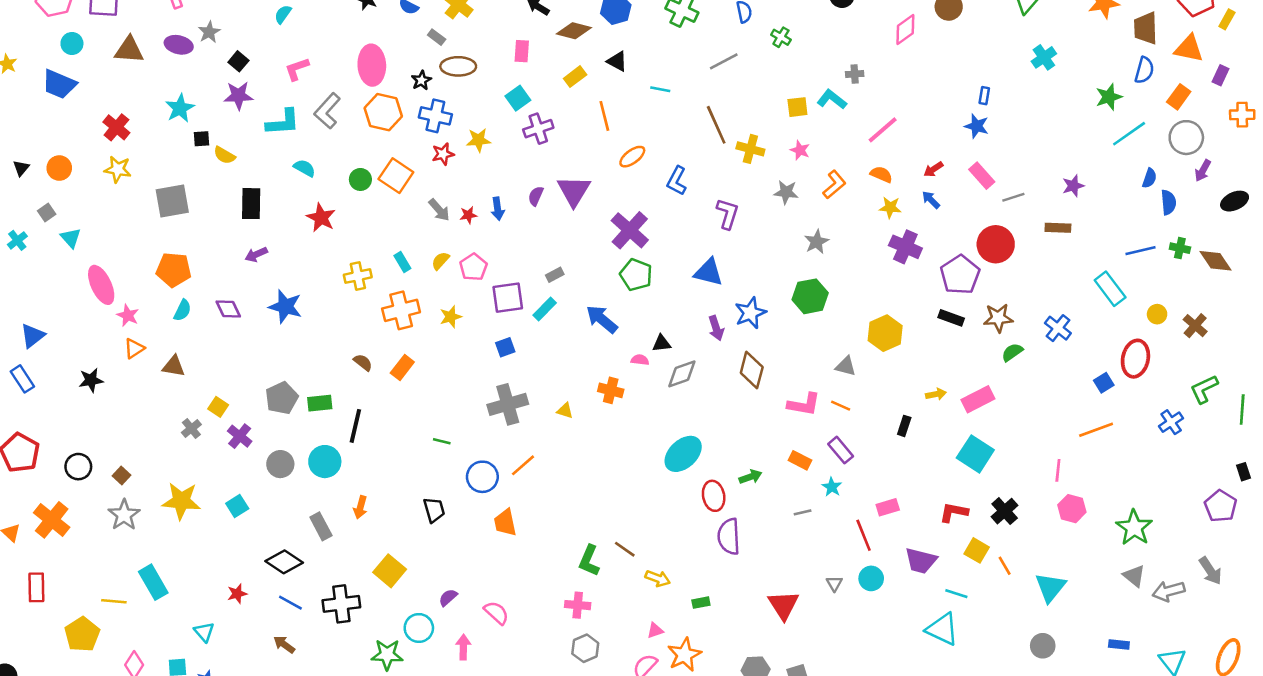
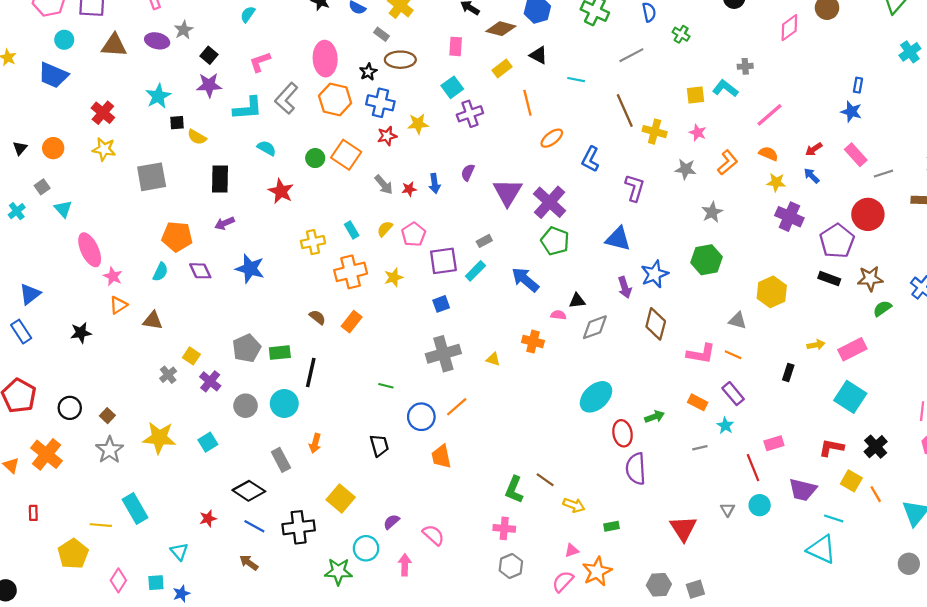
purple triangle: (574, 191) -> (508, 192), moved
orange pentagon: (174, 270) -> (177, 237), moved
red rectangle: (36, 587) -> (33, 513), size x0.6

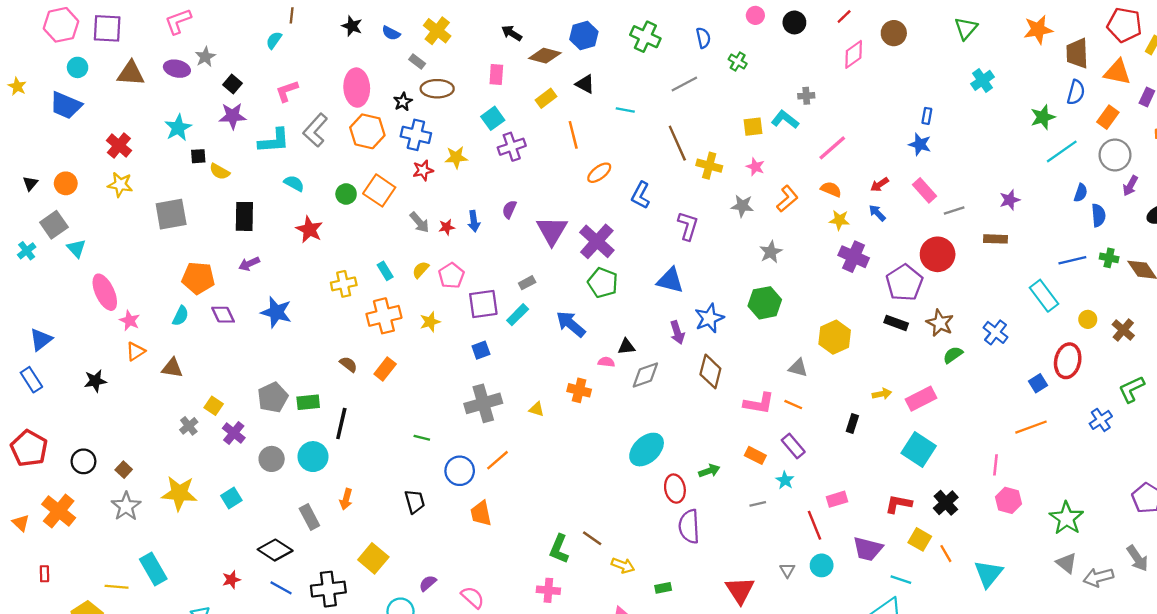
gray square: (42, 187) -> (54, 225), size x1.6
brown star: (870, 279) -> (940, 323), turned 30

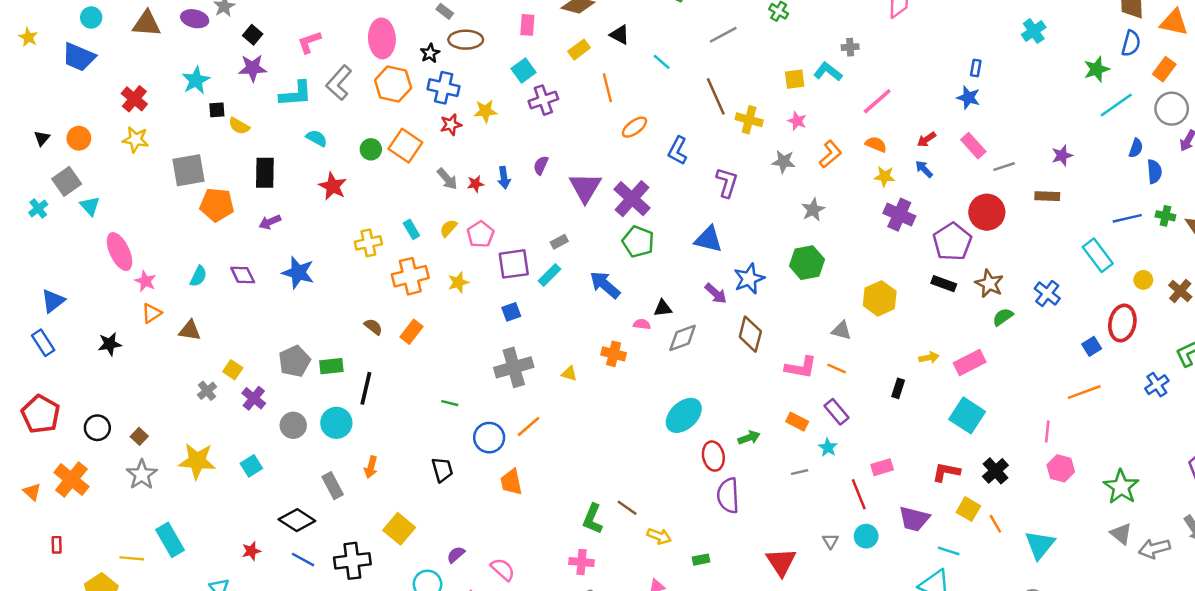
cyan line: (625, 110) -> (662, 62), turned 30
orange pentagon: (198, 278) -> (217, 205), moved
purple arrow: (677, 332) -> (716, 293), turned -30

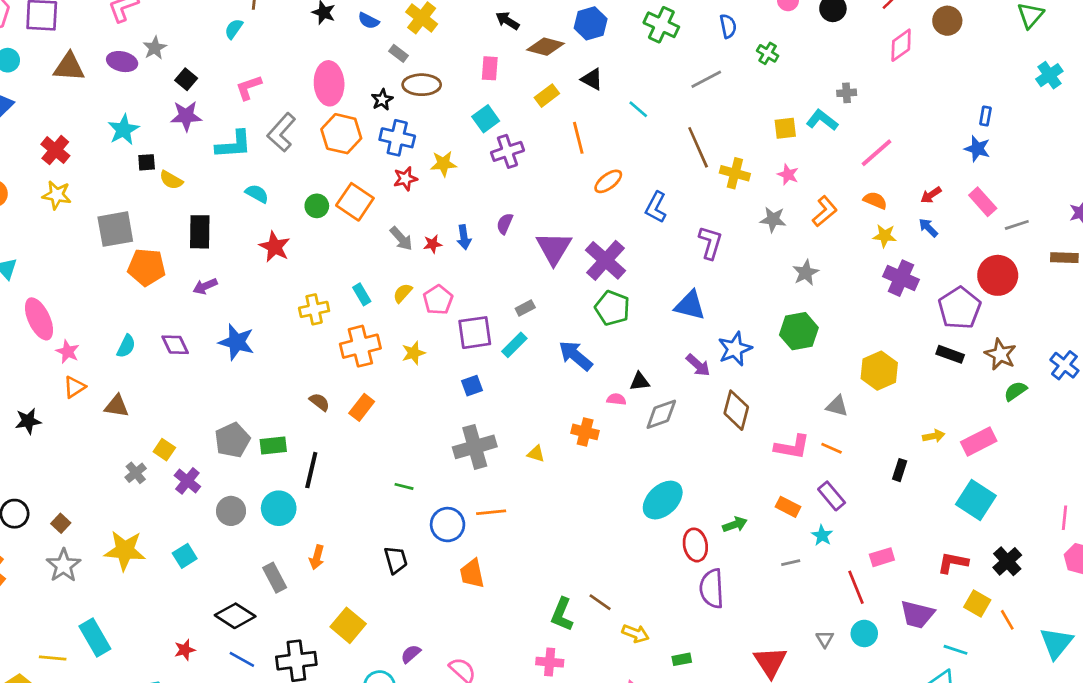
orange line: (529, 427) -> (491, 512), turned 35

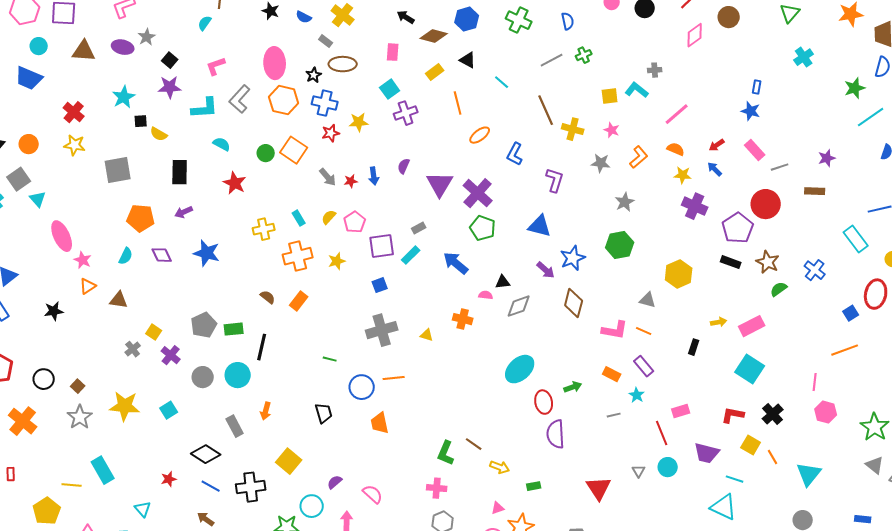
green cross: (768, 53) -> (584, 55), moved, turned 35
orange pentagon: (147, 267) -> (141, 218), moved

